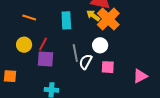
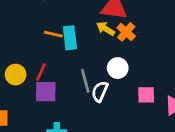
orange line: (29, 18) -> (53, 34), moved
orange cross: (108, 19) -> (126, 32), size x0.6
pink square: (108, 67) -> (146, 95), moved

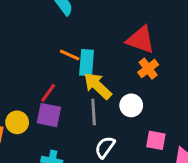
yellow arrow: (106, 29) -> (98, 86), moved, size x1.5
yellow circle: (16, 75) -> (17, 122), moved
white semicircle: (100, 92) -> (105, 147), moved

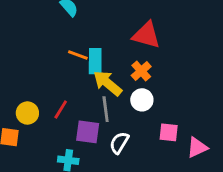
orange cross: (148, 69) -> (141, 71), moved
red line: (48, 93) -> (61, 109), moved
purple square: (49, 115) -> (88, 132), moved
yellow circle: (17, 122) -> (27, 113), moved

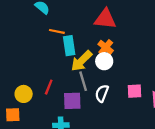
orange line: (78, 55) -> (57, 31), moved
yellow arrow: (108, 83) -> (81, 61), turned -75
white circle: (142, 100) -> (104, 61), moved
white semicircle: (119, 143) -> (102, 93), moved

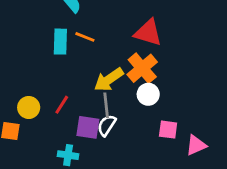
cyan rectangle: (69, 46) -> (60, 42), moved
orange cross: (106, 47) -> (142, 68), size x1.5
white circle: (104, 61) -> (148, 94), moved
white semicircle: (102, 93) -> (107, 125), moved

